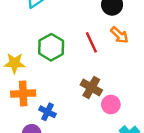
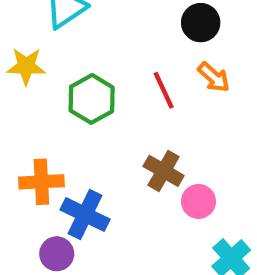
yellow star: (15, 63) -> (26, 66), moved
blue cross: (47, 112) -> (85, 215), size x1.5

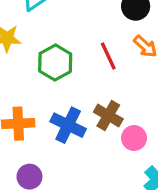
blue cross: (85, 215) -> (68, 125), moved

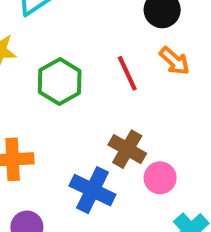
blue cross: (68, 125) -> (92, 190), moved

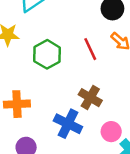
pink circle: (160, 178) -> (111, 132), moved

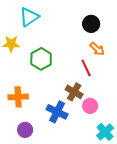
red line: (90, 49) -> (86, 68), moved
pink circle: (111, 132) -> (90, 106), moved

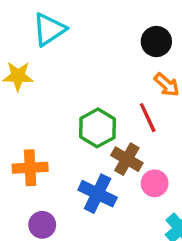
green hexagon: (41, 59) -> (98, 128), moved

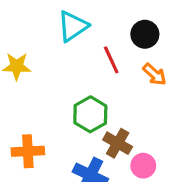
cyan triangle: (49, 29) -> (73, 26), moved
red line: (148, 118) -> (111, 60), moved

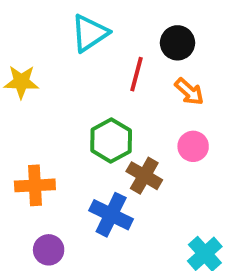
red line: (111, 60) -> (136, 74), turned 40
pink circle: (143, 166) -> (193, 146), moved

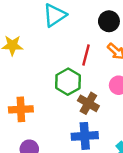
red line: (136, 74) -> (86, 55), moved
blue cross: (111, 215) -> (85, 136), moved, turned -30

